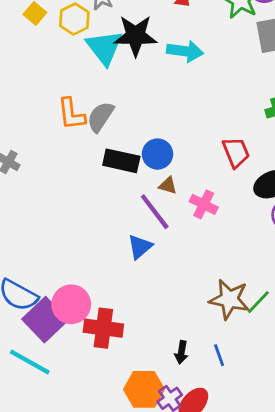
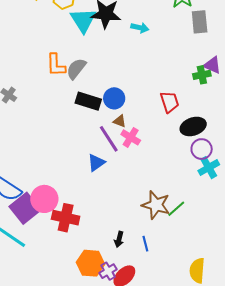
cyan arrow: (185, 51) -> (140, 28), size x0.7
pink cross: (204, 204) -> (131, 137), moved

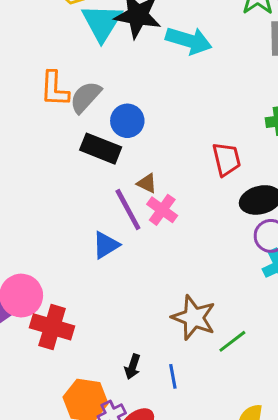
cyan arrow: (140, 28) -> (189, 41), size x1.6
blue circle: (114, 98) -> (127, 121), moved
green line: (176, 209) -> (232, 341), moved

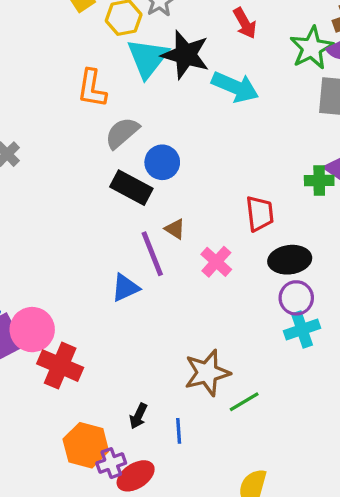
orange L-shape: (55, 89) -> (92, 88), moved
pink cross: (162, 210) -> (216, 262), moved
brown star: (194, 318) -> (207, 373), turned 30

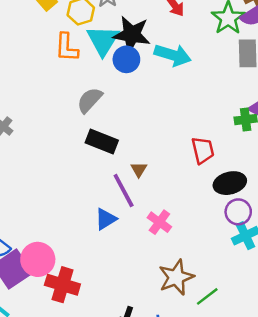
orange L-shape: (92, 88) -> (67, 47), moved
blue circle: (162, 162) -> (126, 59), moved
brown triangle: (175, 229) -> (139, 169), turned 35
pink cross: (216, 262) -> (159, 222), moved

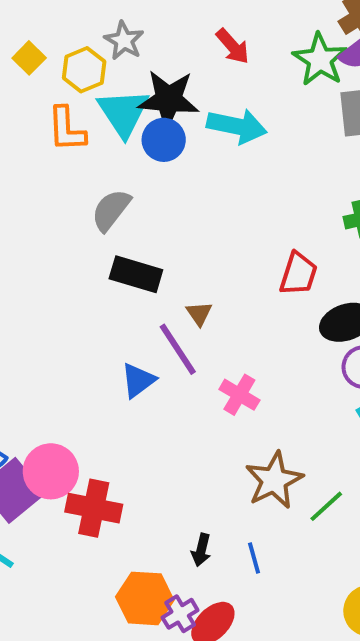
red trapezoid: (203, 150) -> (298, 274), turned 36
blue triangle: (106, 219) -> (138, 380), moved

